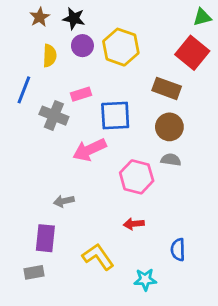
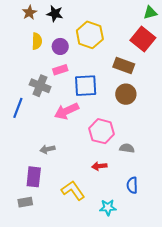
purple circle: (82, 46) -> (60, 46), moved
blue line: (24, 90) -> (18, 108), moved
gray semicircle: (171, 160) -> (127, 148), moved

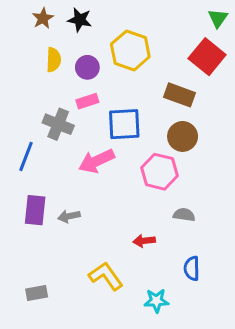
green triangle: (150, 13) -> (218, 18), turned -40
pink hexagon: (102, 131) -> (160, 172), moved
purple rectangle: (34, 177) -> (35, 210), moved

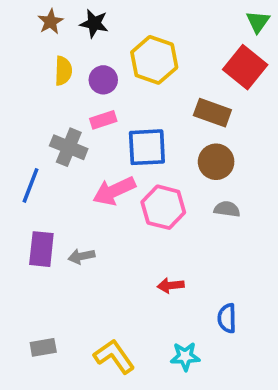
pink hexagon: (160, 172) -> (163, 207), moved
gray semicircle: (184, 215) -> (227, 209), moved
yellow L-shape: (106, 276) -> (114, 356), moved

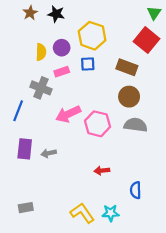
yellow semicircle: (63, 71) -> (41, 52), moved
blue square: (147, 147) -> (88, 64), moved, size x0.6
gray semicircle: (227, 209) -> (136, 125), size x1.5
yellow L-shape: (114, 356) -> (82, 213), moved

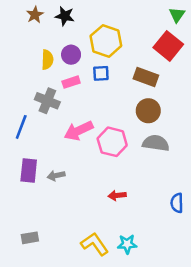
blue semicircle: (136, 190) -> (177, 203), moved

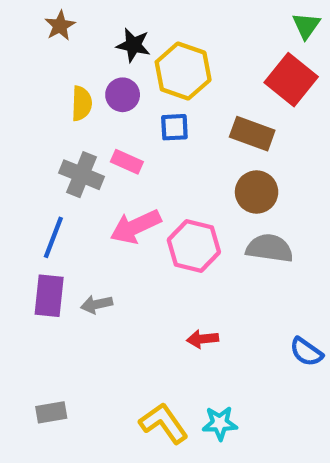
black star: (65, 16) -> (133, 45), moved
pink rectangle: (71, 82) -> (127, 162), moved, turned 42
blue line: (21, 127) -> (53, 237), moved
blue semicircle: (177, 203) -> (306, 352), turned -54

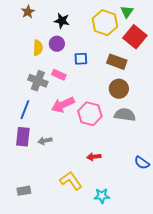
green triangle: (306, 26) -> (127, 12), moved
yellow hexagon: (183, 71) -> (105, 23), moved
yellow L-shape: (164, 423) -> (71, 181), moved

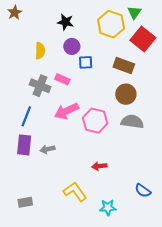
brown star: (28, 12) -> (15, 13), moved
purple circle: (57, 44) -> (72, 46), moved
blue semicircle: (142, 163) -> (143, 191), moved

